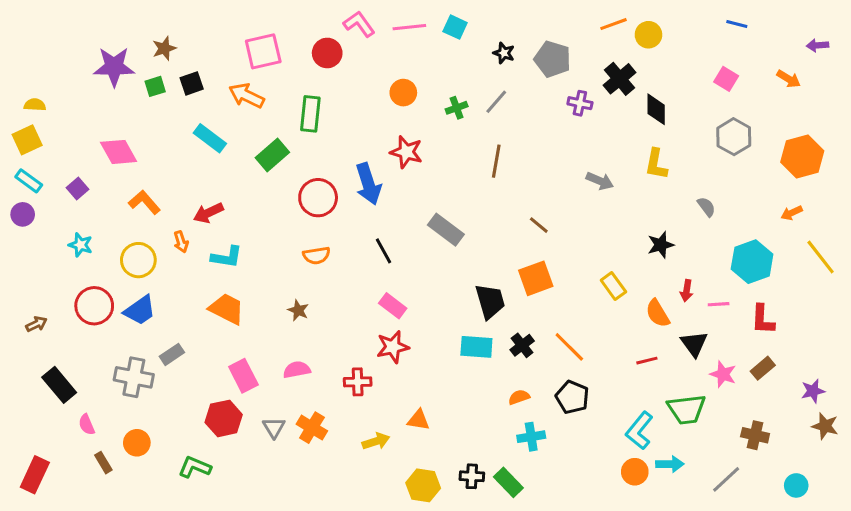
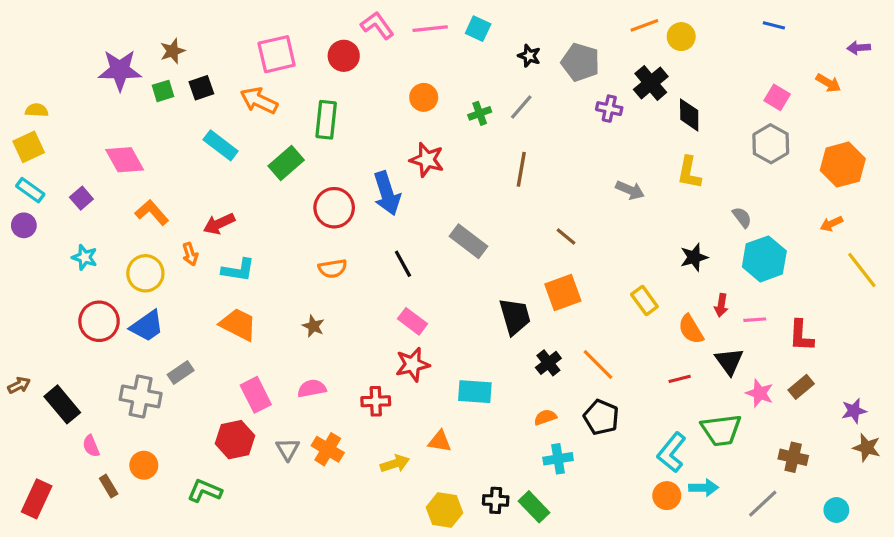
pink square: (726, 79) -> (777, 97), moved
cyan hexagon: (752, 262) -> (764, 259), moved
brown arrow: (36, 324) -> (19, 385), moved
cyan rectangle: (476, 347) -> (475, 392), moved

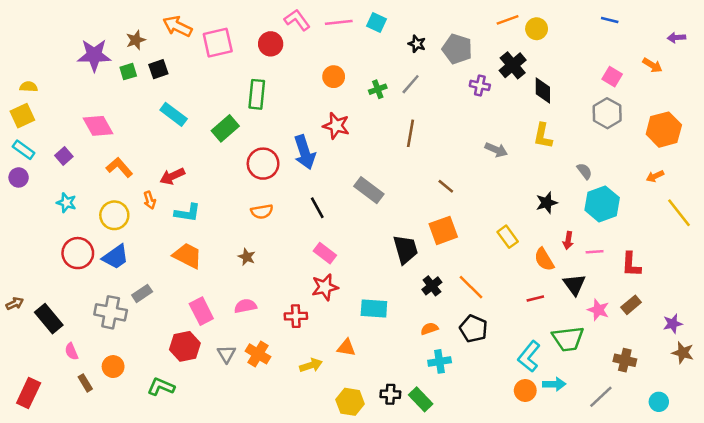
orange arrow: (259, 101) -> (177, 26), moved

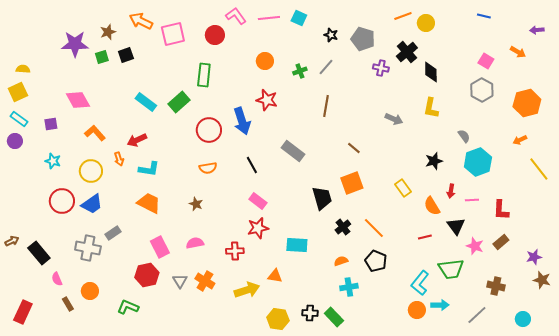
cyan rectangle: (174, 114) -> (146, 102), moved
purple square: (64, 156) -> (51, 124), turned 32
yellow arrow: (311, 365) -> (247, 290), size x1.4

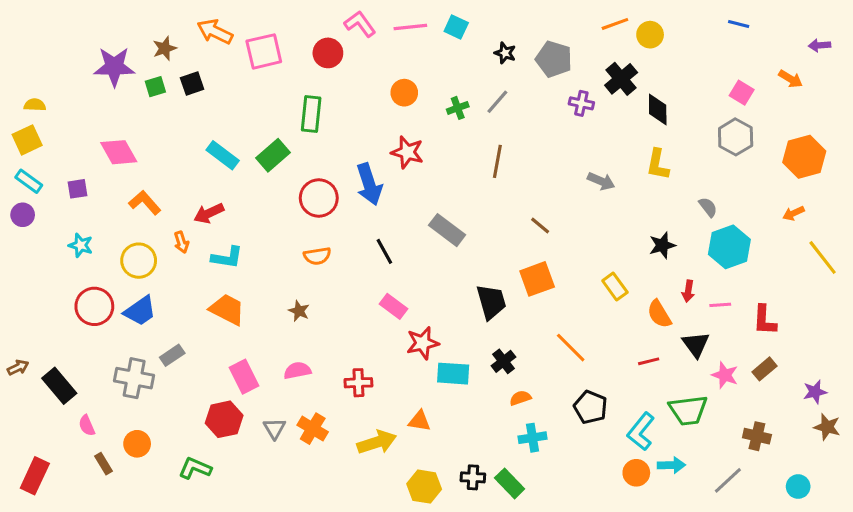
black cross: (343, 227) -> (503, 361), moved
red star: (258, 228) -> (423, 343), moved
black pentagon: (376, 261) -> (591, 407), moved

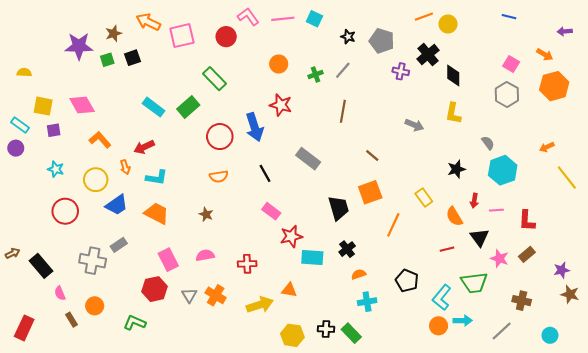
green rectangle: (311, 114) -> (215, 79), turned -50
yellow square: (27, 140) -> (43, 106), moved, turned 36
orange hexagon: (804, 157) -> (554, 86), moved
blue trapezoid: (140, 311) -> (117, 205), moved
orange line: (571, 348) -> (393, 225), moved, turned 70

